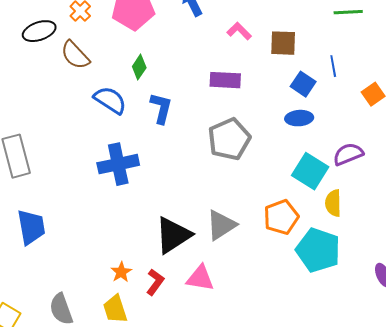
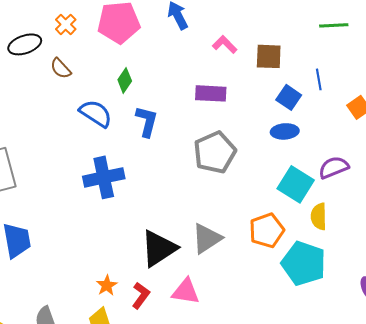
brown semicircle: (75, 55) -> (61, 68), size x0.7

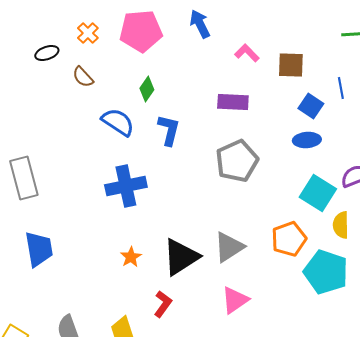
black ellipse: (25, 44) -> (47, 53), size x0.7
orange star: (107, 285) -> (131, 257), moved
pink triangle: (186, 291) -> (235, 300), moved, turned -44

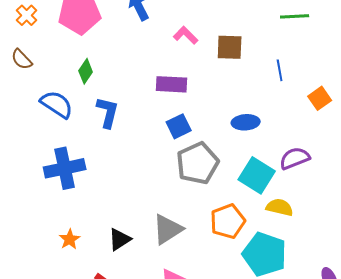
blue square: (311, 106) -> (179, 126), moved, turned 30
gray pentagon: (237, 161) -> (198, 163), moved
yellow semicircle: (341, 225) -> (280, 207), turned 104
black triangle: (181, 257) -> (120, 239), size x0.6

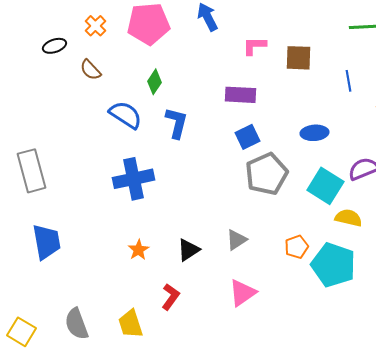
pink L-shape: (186, 35) -> (254, 46), turned -45
orange pentagon: (228, 221) -> (296, 247), moved, size x0.7
gray triangle: (168, 229) -> (236, 240), size x0.7

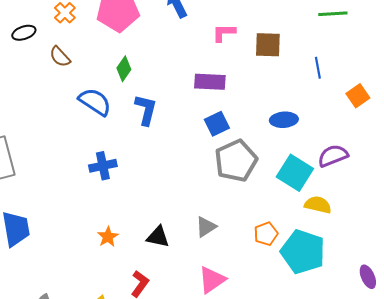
blue cross: (133, 179) -> (103, 166), size x0.7
black triangle: (188, 250) -> (158, 237), turned 45

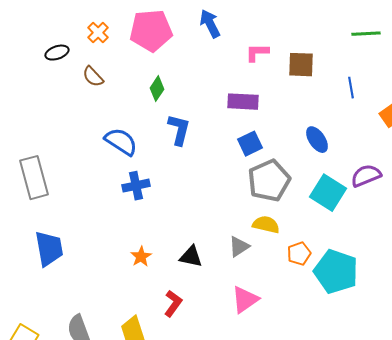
blue semicircle: (95, 102) -> (121, 142), moved
blue ellipse: (284, 120) -> (317, 140), turned 60
yellow semicircle: (318, 205) -> (266, 225), moved

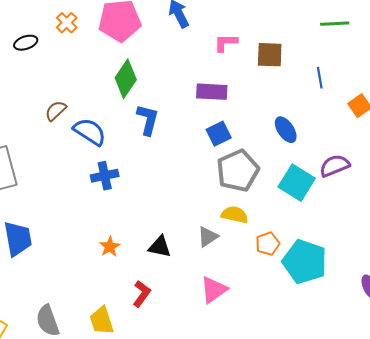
brown semicircle: (93, 77) -> (56, 111), moved, turned 90
green diamond: (157, 89) -> (126, 79), size x1.5

